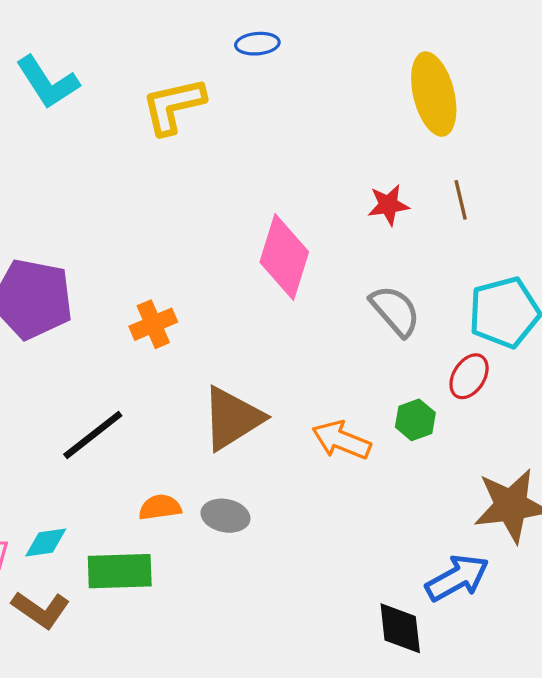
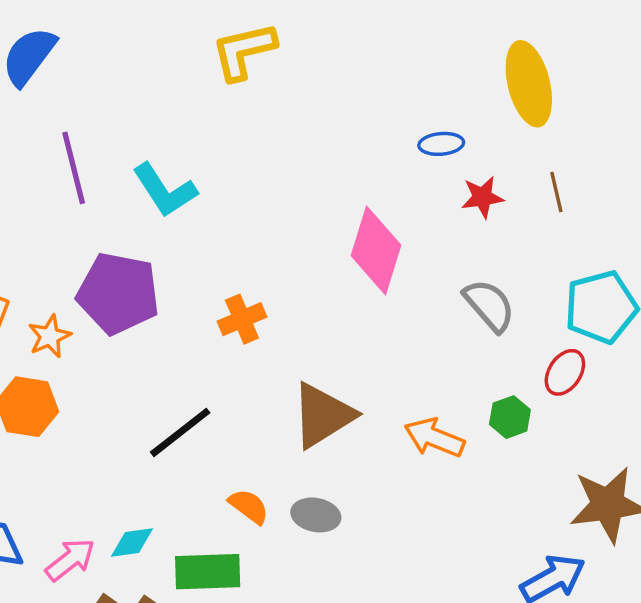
blue ellipse: (257, 44) -> (441, 144), moved
cyan L-shape: (47, 82) -> (165, 190), moved
yellow L-shape: (173, 106) -> (244, 51), moved
orange semicircle: (160, 507) -> (249, 506), turned 45

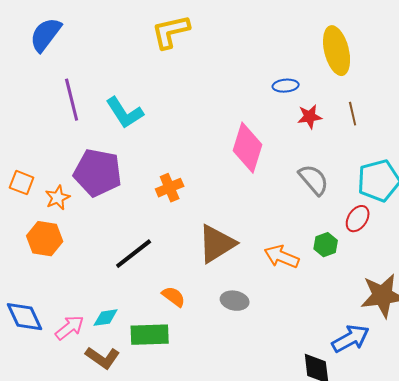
gray ellipse: (316, 515) -> (235, 301), moved

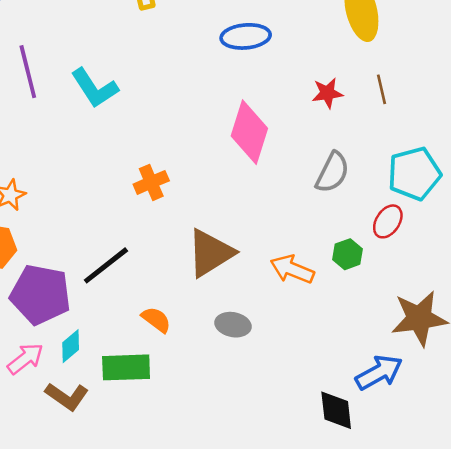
blue ellipse: (286, 86) -> (246, 36), moved, size x1.5
purple pentagon: (98, 173) -> (40, 294), moved
gray semicircle: (314, 180) -> (332, 172), turned 68
cyan diamond: (106, 318) -> (71, 346), turned -32

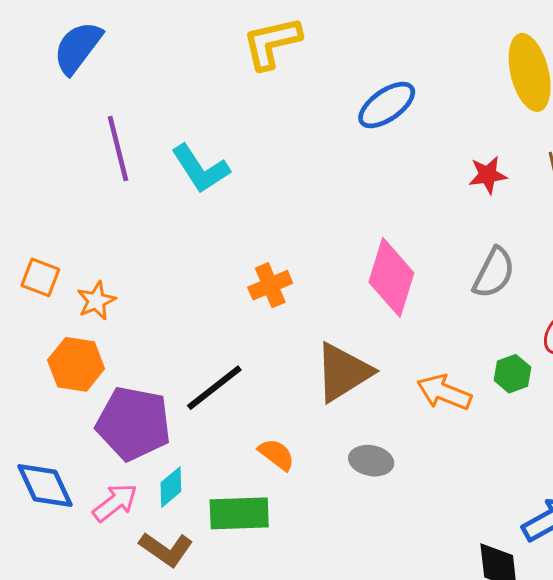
blue ellipse: (246, 36) -> (387, 105), turned -30
pink diamond: (249, 132) -> (391, 277), moved

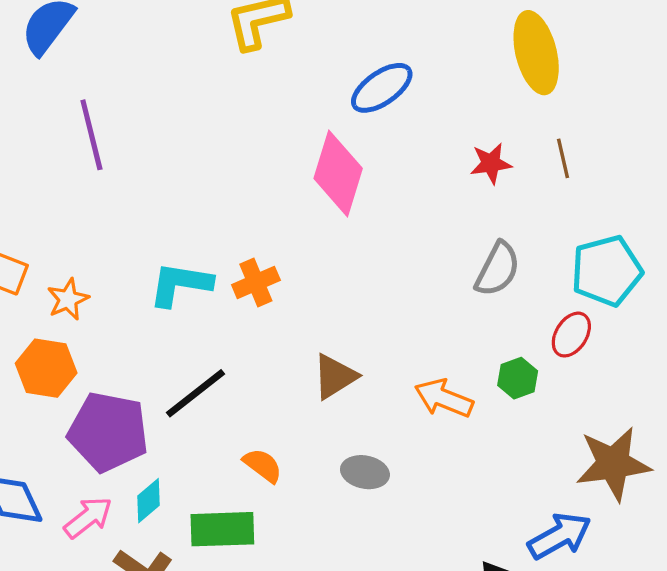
cyan L-shape: (200, 169) -> (180, 284), moved, turned 132
pink diamond: (391, 277) -> (338, 173), moved
brown triangle: (343, 372) -> (335, 376), size x0.7

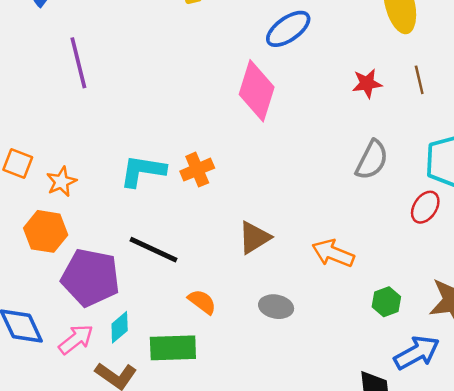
green hexagon: (518, 378) -> (386, 302), moved
black line: (195, 393) -> (154, 250), turned 63

